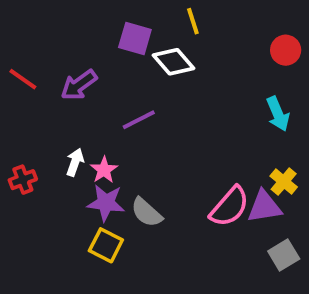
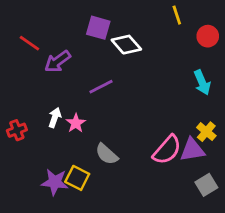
yellow line: (193, 21) -> (177, 15), moved
red line: (23, 79) -> (29, 43), moved
purple star: (106, 203) -> (55, 182), moved

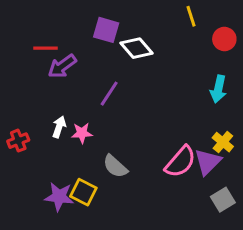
red line: (29, 43) -> (45, 48), moved, turned -35
cyan arrow: (202, 82) -> (218, 89), turned 35
purple line: (101, 87) -> (109, 94), turned -30
pink star: (76, 123) -> (82, 133), turned 30
purple triangle: (192, 150) -> (208, 162), turned -36

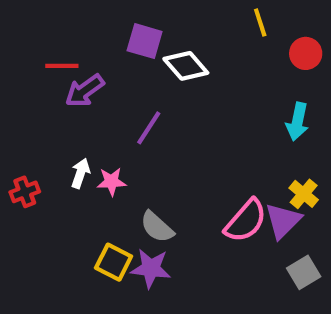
purple star: (59, 197) -> (151, 268), moved

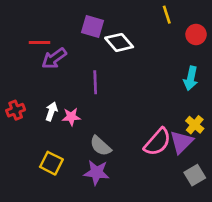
purple line: (149, 128) -> (95, 82), turned -35
red cross: (25, 192) -> (16, 110), moved
yellow square: (114, 262) -> (51, 163), moved

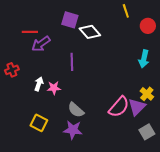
red cross: (16, 110) -> (12, 70), moved

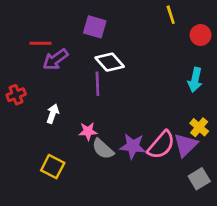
white diamond: (90, 32) -> (110, 62), moved
pink star: (54, 88) -> (88, 131), moved
purple star: (73, 130) -> (133, 146), moved

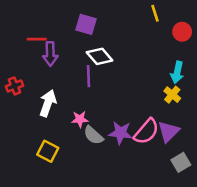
purple arrow: (55, 59) -> (50, 54), turned -55
white arrow: (53, 114) -> (48, 103), size x1.5
yellow cross: (199, 127) -> (172, 95), moved

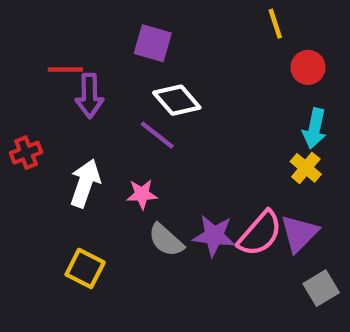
red circle: (182, 32) -> (308, 67), moved
purple line: (88, 76) -> (157, 135), turned -50
pink star: (80, 119) -> (142, 194), moved

